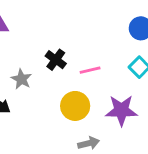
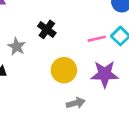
pink line: (90, 70) -> (97, 39), moved

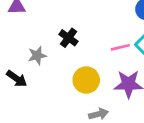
gray star: (17, 47) -> (37, 55), turned 30

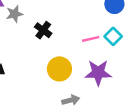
gray star: (37, 55) -> (14, 14), moved

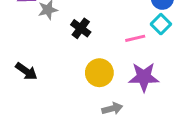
cyan square: (113, 36) -> (161, 24), moved

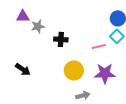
black cross: (81, 28) -> (61, 39), turned -32

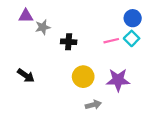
pink line: (99, 46) -> (111, 41), moved

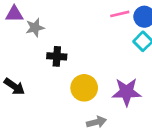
pink line: (111, 41) -> (120, 14), moved
black cross: (69, 42) -> (57, 56), moved

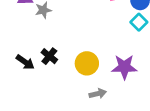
black cross: (57, 56) -> (49, 56), moved, turned 35

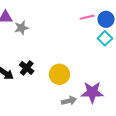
purple star: (124, 67) -> (92, 92), moved

